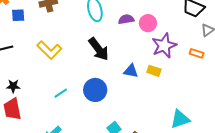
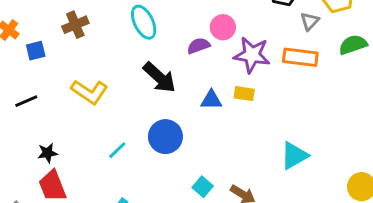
purple semicircle: (126, 19) -> (199, 46), moved
purple star: (164, 46) -> (252, 55), turned -30
orange rectangle: (197, 53) -> (300, 57), size x1.6

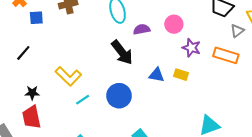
purple semicircle: (199, 46) -> (142, 29), moved
purple star: (252, 55) -> (191, 48), size x0.7
yellow L-shape: (89, 92) -> (68, 76), moved
black line: (26, 101) -> (23, 53), turned -35

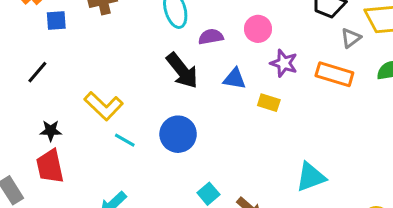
blue triangle: (157, 75) -> (235, 79), moved
cyan line: (83, 100) -> (125, 140), turned 64

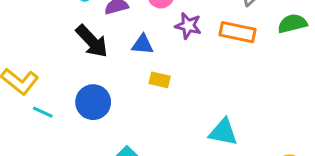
yellow rectangle: (269, 103) -> (160, 80), moved
cyan triangle: (311, 177) -> (223, 132), turned 36

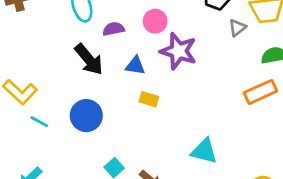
purple star: (188, 26) -> (178, 51), size x1.5
orange rectangle: (237, 32) -> (260, 92), moved, turned -40

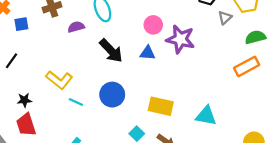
pink circle: (155, 21) -> (153, 25), moved
purple semicircle: (114, 29) -> (76, 27), moved
yellow rectangle: (149, 99) -> (161, 106), moved, size x1.6

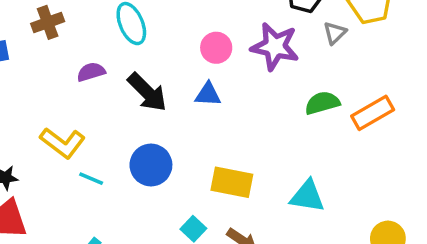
purple semicircle: (76, 27) -> (91, 72), moved
green semicircle: (255, 37) -> (322, 103), moved
purple star: (180, 39) -> (275, 47), moved

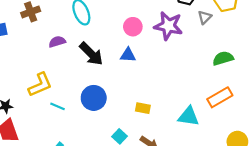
green semicircle: (322, 103) -> (223, 58), moved
orange rectangle: (373, 113) -> (220, 97), moved
yellow L-shape: (63, 143) -> (40, 85), turned -60
yellow rectangle: (232, 182) -> (143, 108), size x0.6

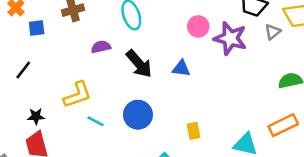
pink circle: (133, 27) -> (198, 26), moved
yellow rectangle: (143, 108) -> (194, 131), turned 64

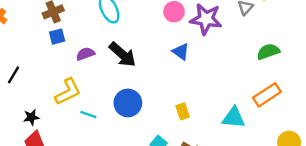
blue square: (37, 28) -> (57, 37), moved
purple semicircle: (101, 47) -> (85, 54), moved
blue triangle: (181, 68) -> (181, 52), moved, turned 36

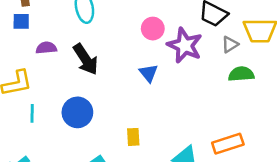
green semicircle: (268, 52) -> (241, 74), moved
cyan line: (88, 115) -> (32, 113), turned 56

